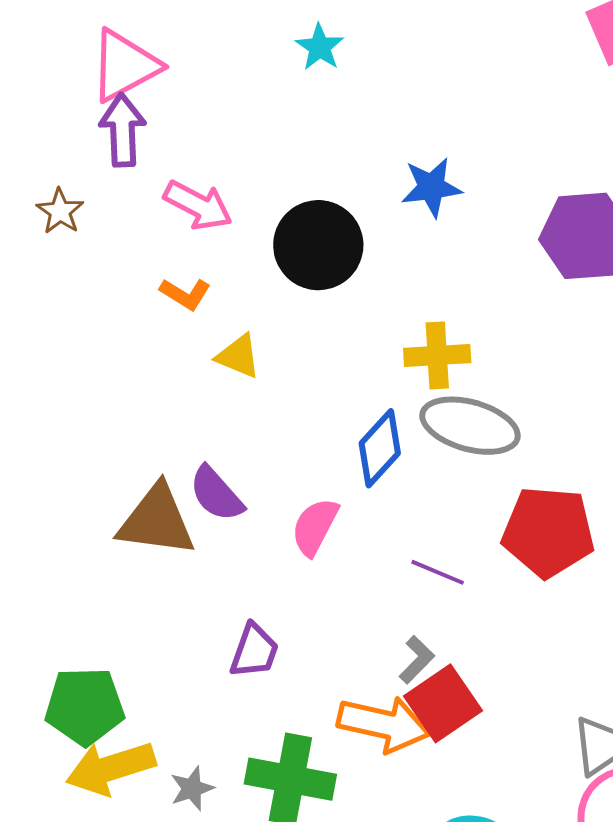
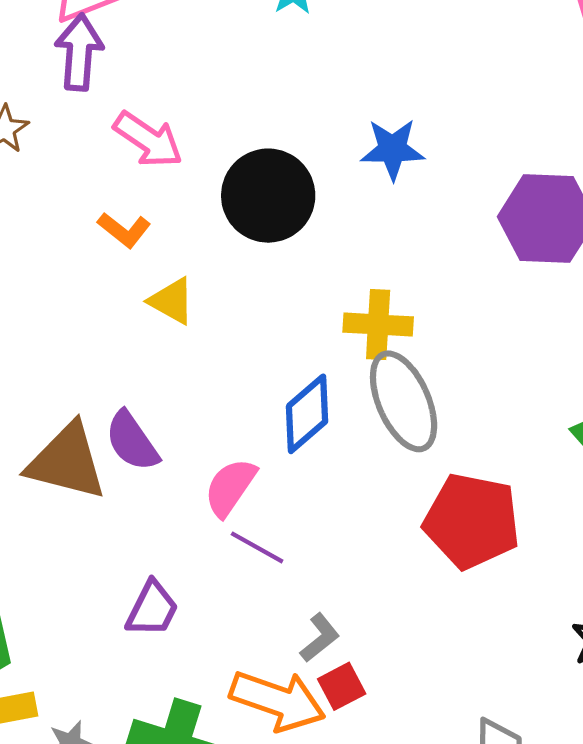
gray ellipse: (470, 426) -> (404, 401), turned 44
purple line: (438, 572) -> (257, 547), moved
red square: (443, 703) -> (342, 686), size x0.6

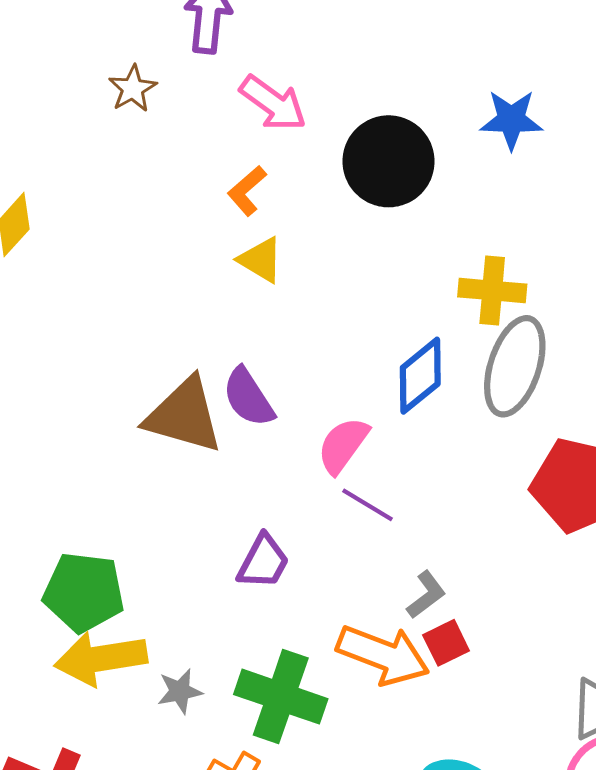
orange L-shape: (124, 230) -> (247, 191), turned 99
yellow triangle: (172, 301) -> (261, 260), moved
gray ellipse: (404, 401) -> (515, 366), turned 40

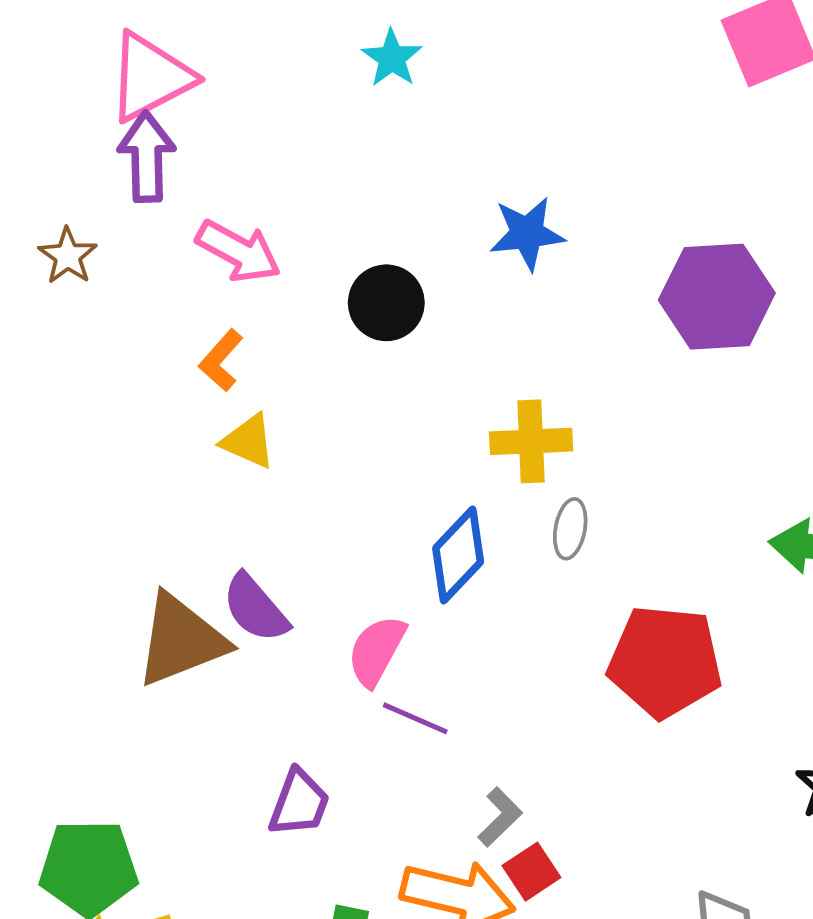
black circle: (389, 161) -> (386, 303), size x0.7
gray ellipse: (515, 366) -> (570, 529), size x0.5
brown triangle: (184, 415) -> (181, 640), turned -30

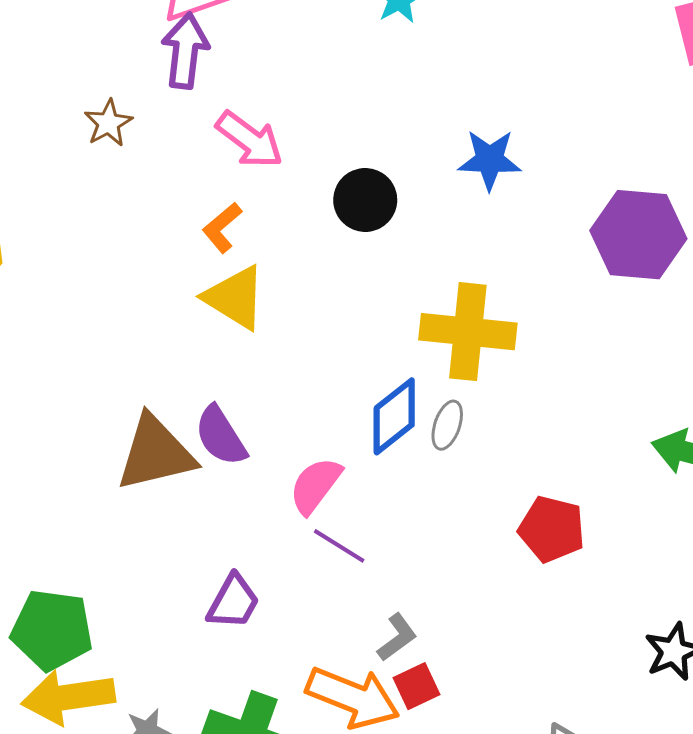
yellow triangle: (248, 441) -> (235, 298), size x1.4
yellow cross: (531, 441) -> (468, 332), size x1.4
gray ellipse: (570, 529) -> (447, 425), moved
red pentagon: (665, 661) -> (552, 529), size x0.7

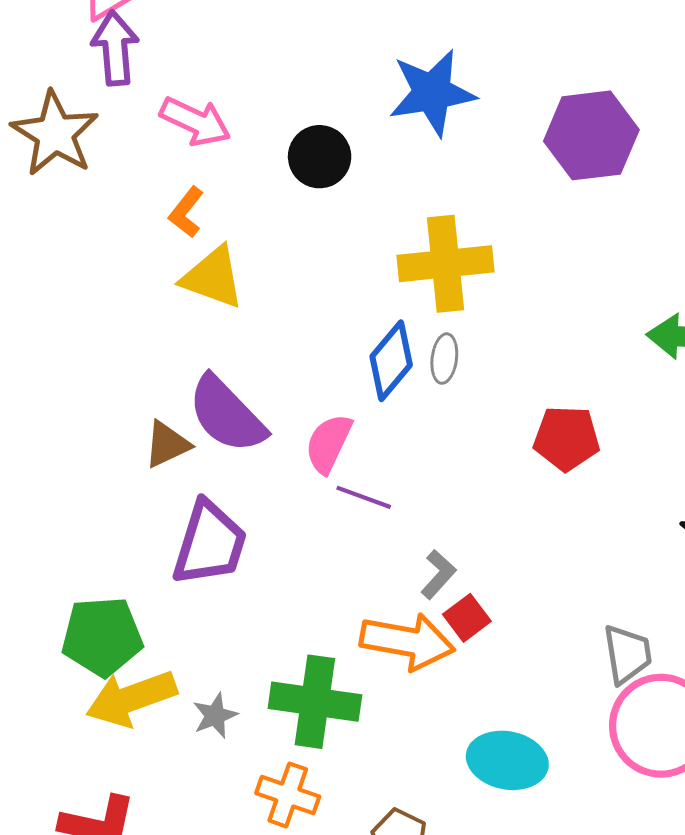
brown star: (108, 123) -> (55, 134), size x1.8
blue star: (490, 160) -> (432, 93), size x1.4
purple semicircle: (221, 436) -> (227, 414), size x1.4
brown triangle: (156, 453) -> (167, 444), size x0.6
purple trapezoid: (233, 602) -> (210, 543), moved, size x1.5

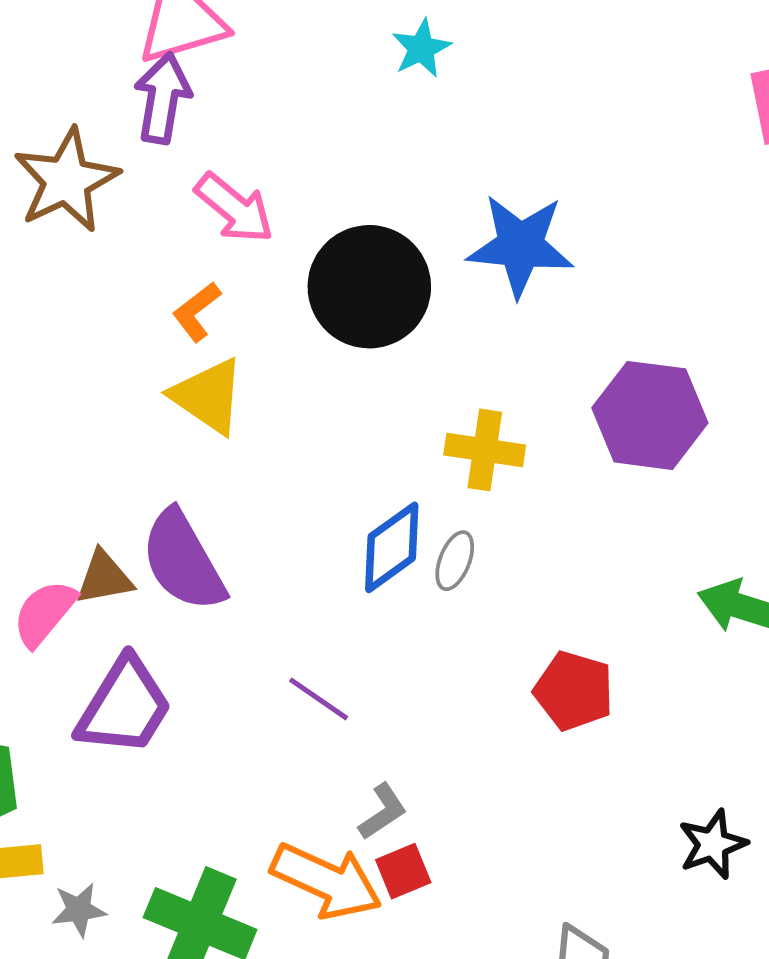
purple hexagon: (591, 135) -> (650, 415), moved
black circle: (320, 157) -> (369, 287), size x1.6
yellow cross: (446, 264) -> (485, 450), size x0.7
pink semicircle: (328, 444) -> (44, 613), moved

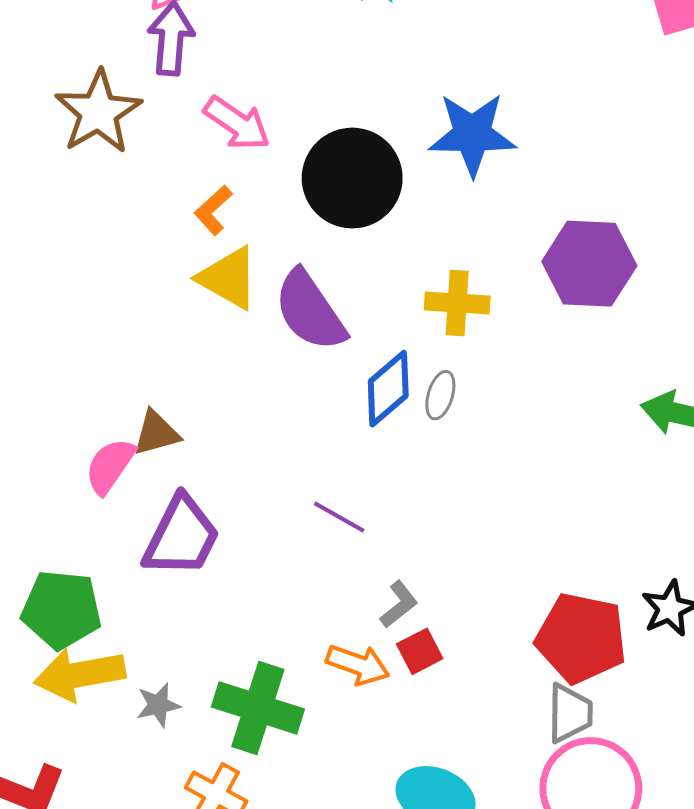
purple semicircle: (183, 561) -> (310, 311), moved
red pentagon: (574, 691) -> (581, 638), moved, size x1.4
orange arrow: (326, 881) -> (358, 665), size x0.7

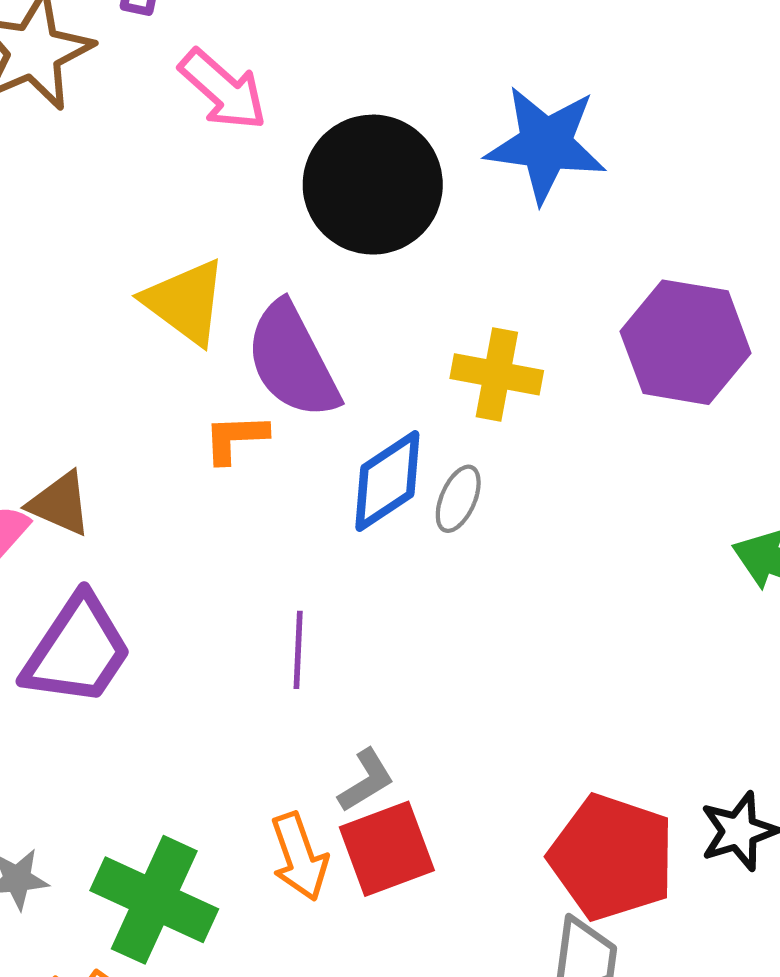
orange L-shape: (213, 210) -> (235, 438), moved, turned 33
brown triangle: (156, 433) -> (60, 504), turned 32
purple line: (339, 517) -> (298, 650), turned 56
red square: (420, 651) -> (387, 849), size x1.5
orange arrow: (358, 665) -> (299, 857), turned 44

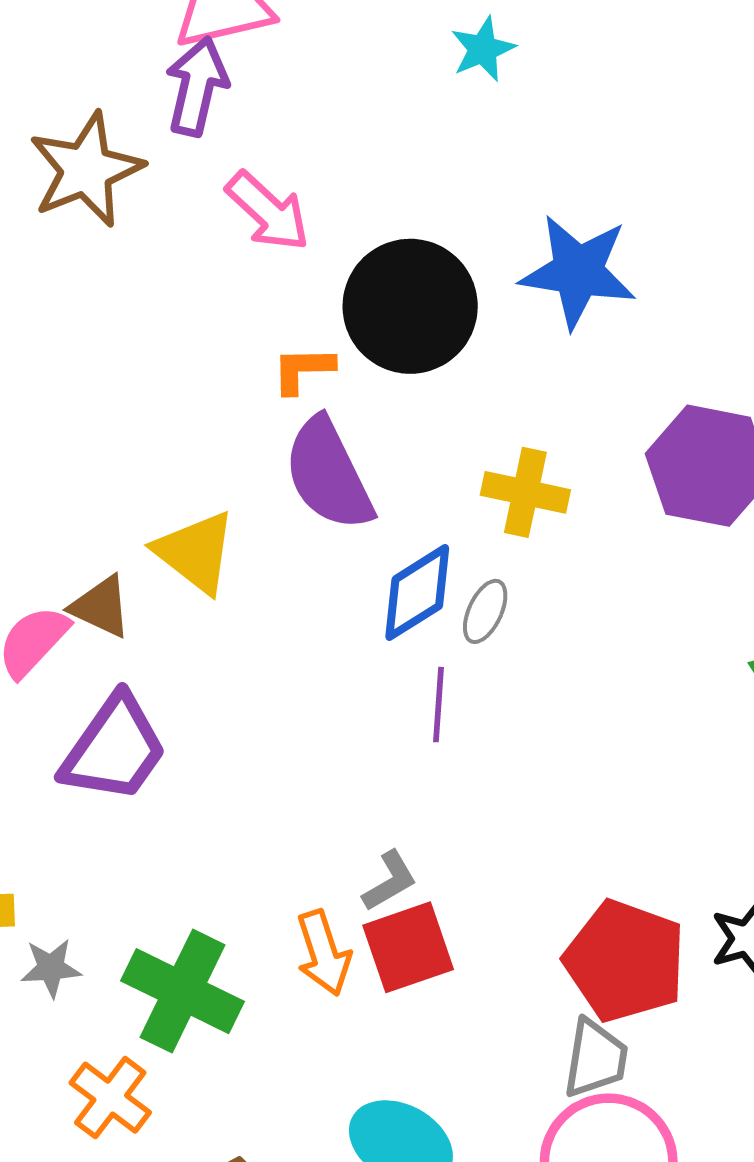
yellow triangle: (185, 302) -> (195, 552), moved
orange L-shape: (235, 438) -> (303, 370), moved
purple line: (298, 650) -> (439, 705), moved

